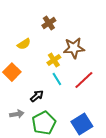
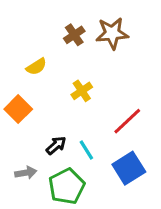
brown star: (74, 48) -> (112, 33), moved
cyan line: (57, 79) -> (86, 150), moved
blue square: (82, 124) -> (129, 168), moved

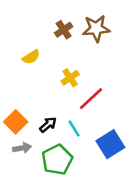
orange square: (18, 109) -> (16, 122), moved
red line: (127, 121) -> (91, 99), moved

